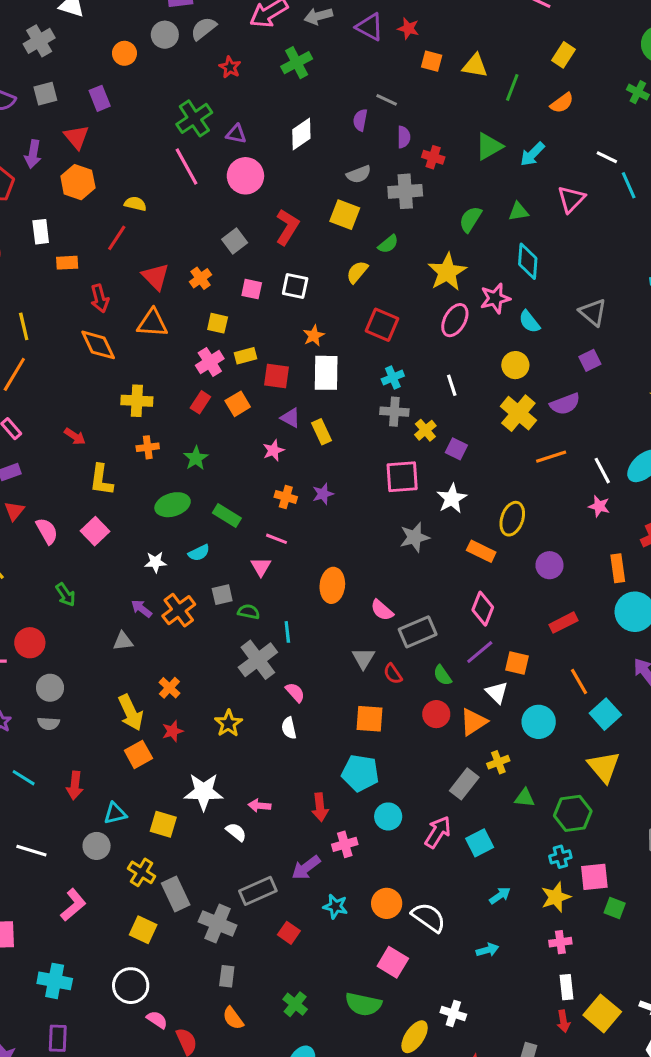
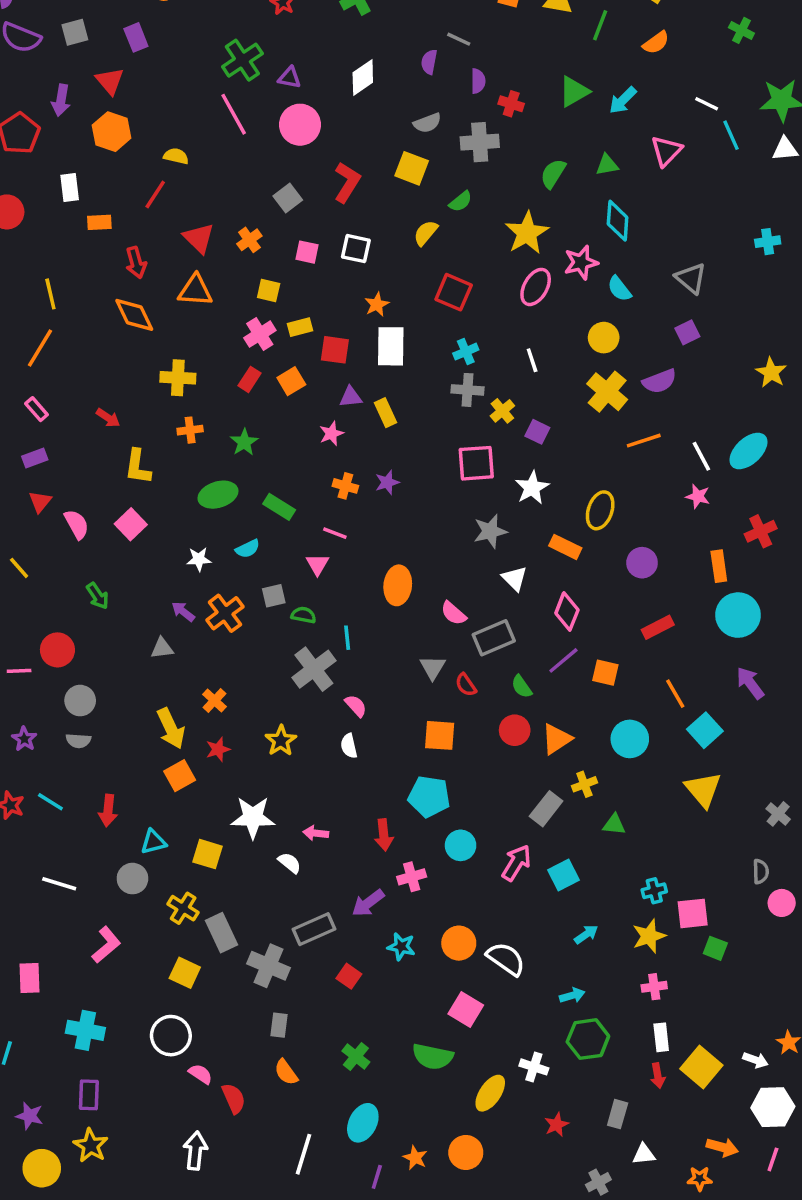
purple triangle: (290, 418) -> (351, 397), turned -35
white triangle: (497, 692) -> (515, 578), moved
green hexagon: (573, 813) -> (588, 1039), moved

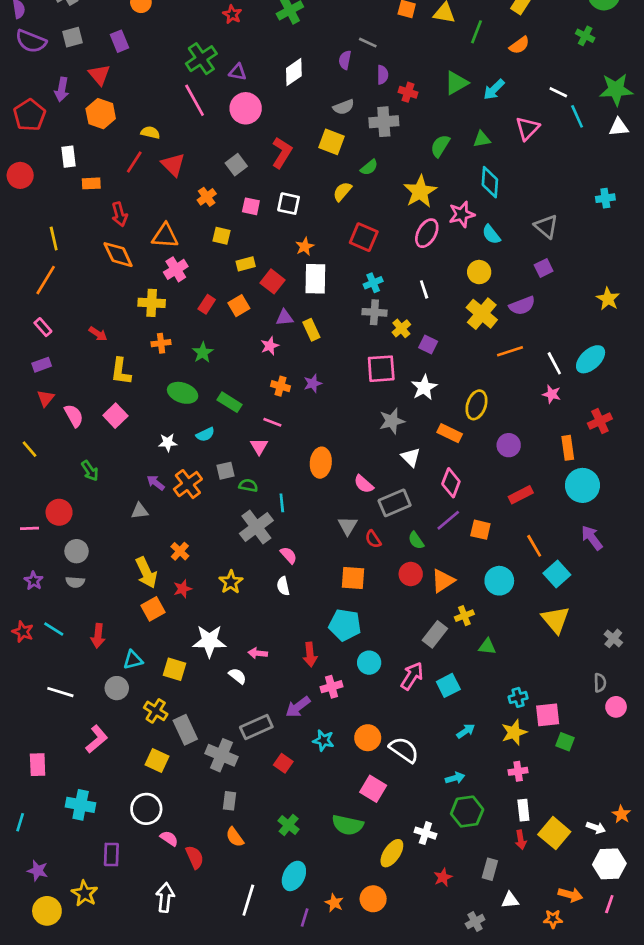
red triangle: (199, 238) -> (173, 165), moved
pink cross: (260, 334) -> (176, 269), moved
red square: (335, 350) -> (272, 281), turned 30
green ellipse: (218, 495) -> (183, 393), turned 36
purple rectangle: (89, 1095) -> (111, 855), moved

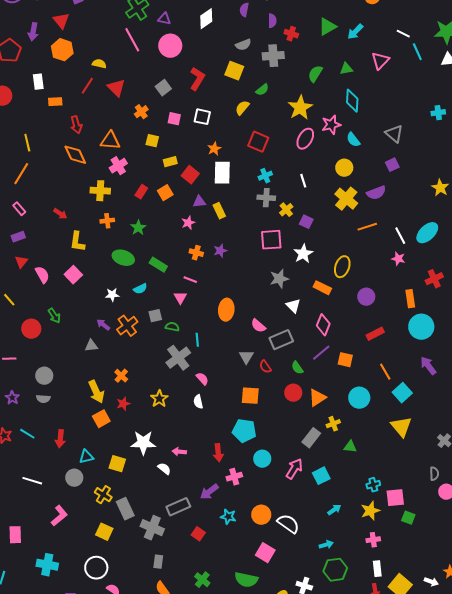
red circle: (59, 512) -> (31, 329), moved

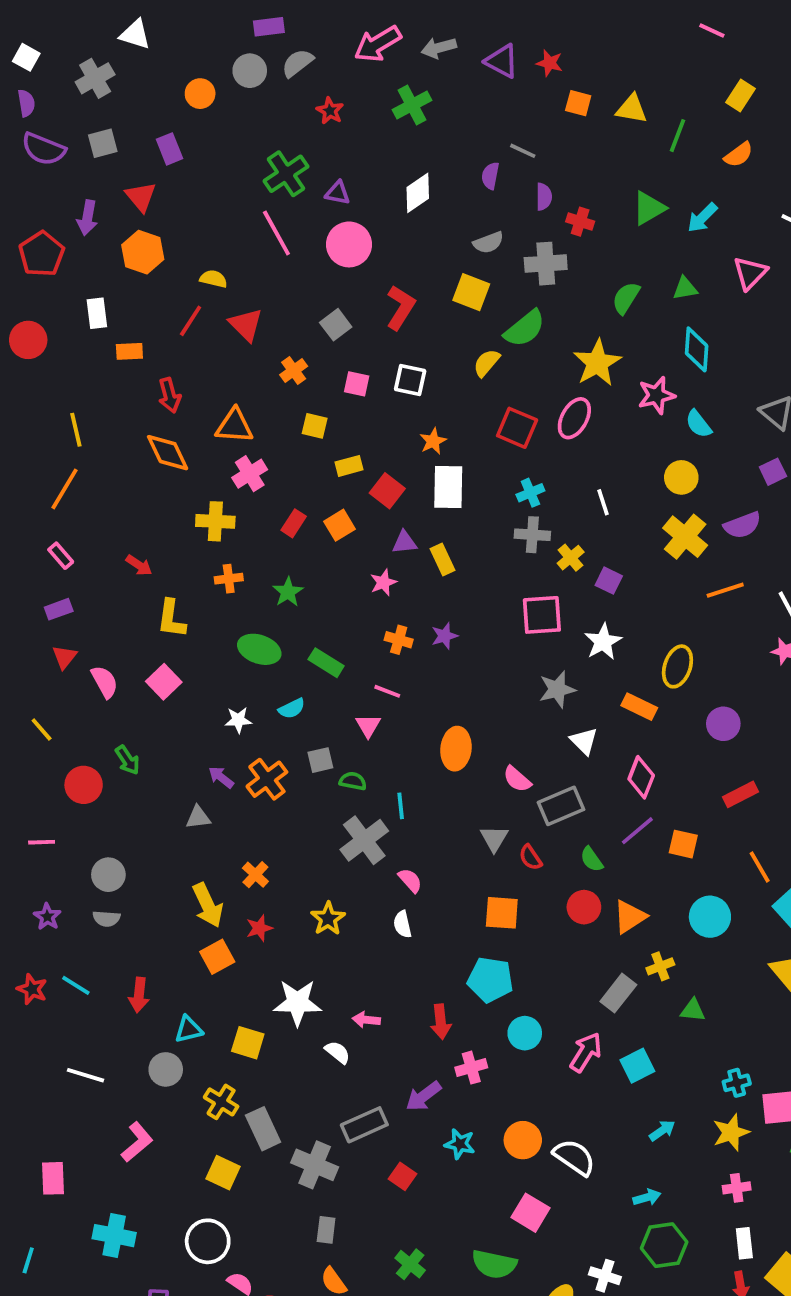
green semicircle: (262, 90) -> (525, 328), size x1.6
pink ellipse: (305, 139) -> (574, 418), moved

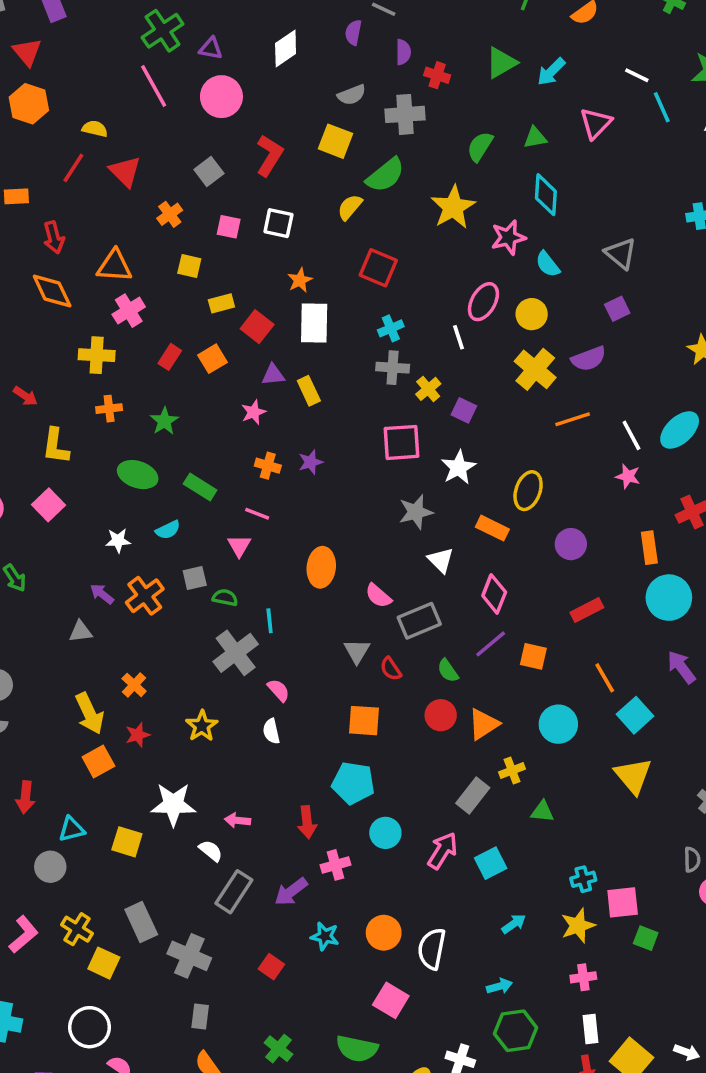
pink ellipse: (574, 418) -> (483, 302), moved
yellow cross: (221, 1102) -> (77, 929), moved
gray rectangle: (364, 1125) -> (234, 892), moved, turned -33
white semicircle: (574, 1157) -> (432, 949), turned -114

